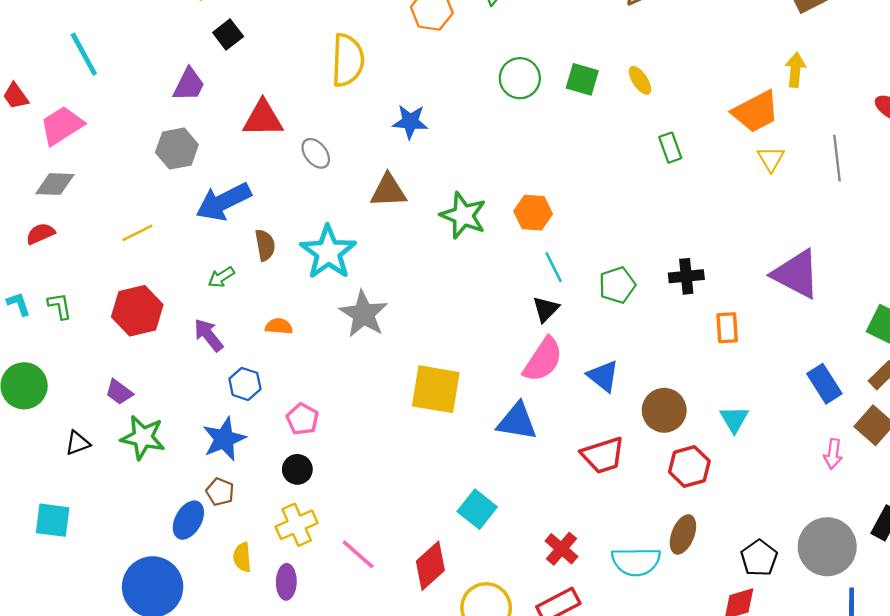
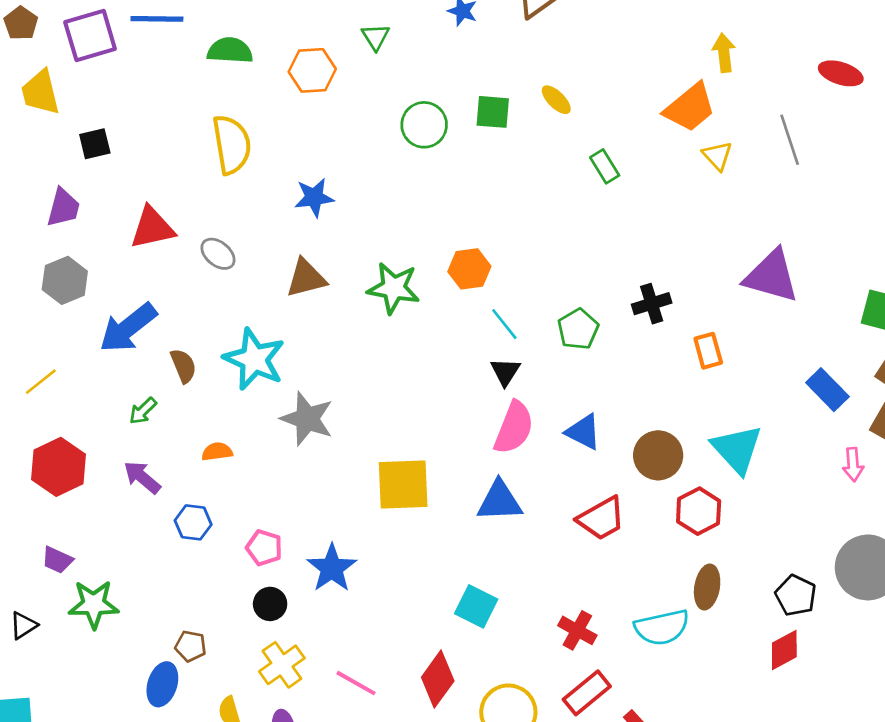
black square: (228, 34) -> (95, 144), turned 36
cyan triangle: (734, 419) -> (737, 449), size x1.6
blue star: (224, 439) -> (332, 568), moved

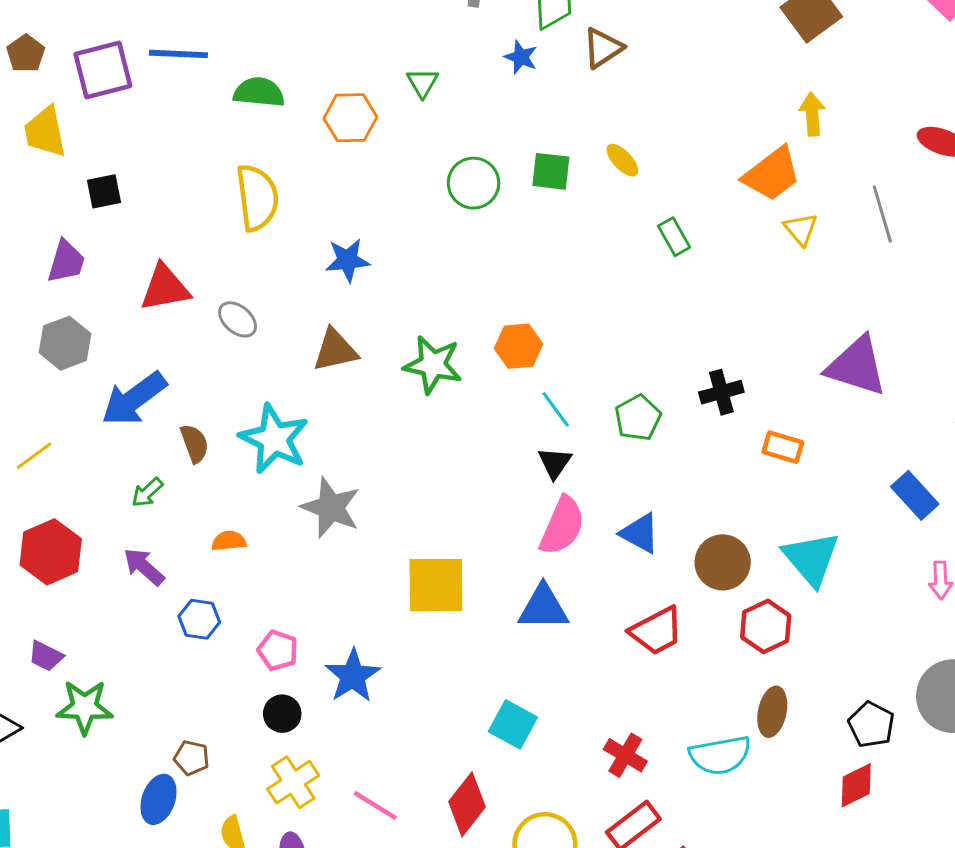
orange rectangle: (708, 351) -> (783, 447), turned -60

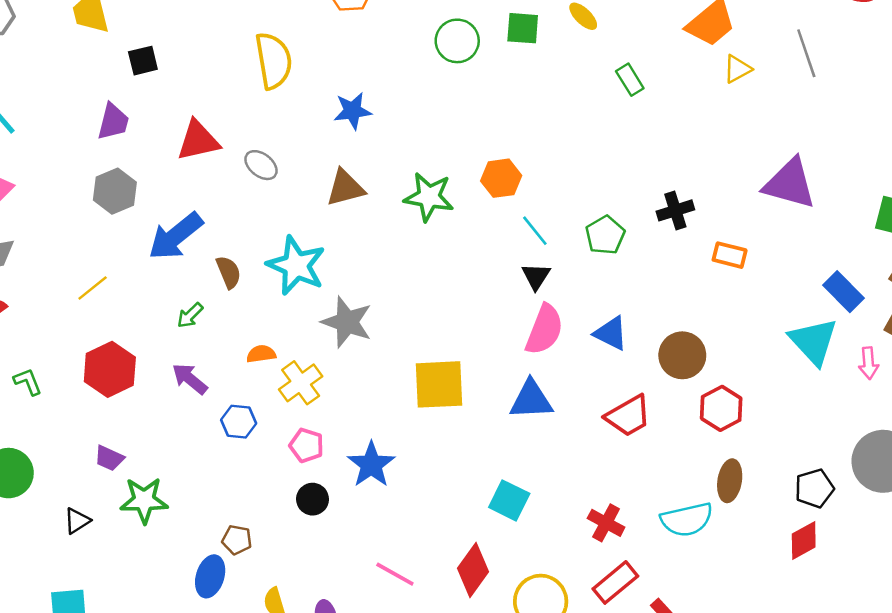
yellow triangle: (801, 229) -> (737, 69), turned 44
cyan triangle: (811, 558) -> (814, 341), moved
black pentagon: (871, 725) -> (814, 488), turned 30
yellow cross: (293, 782) -> (301, 383), moved

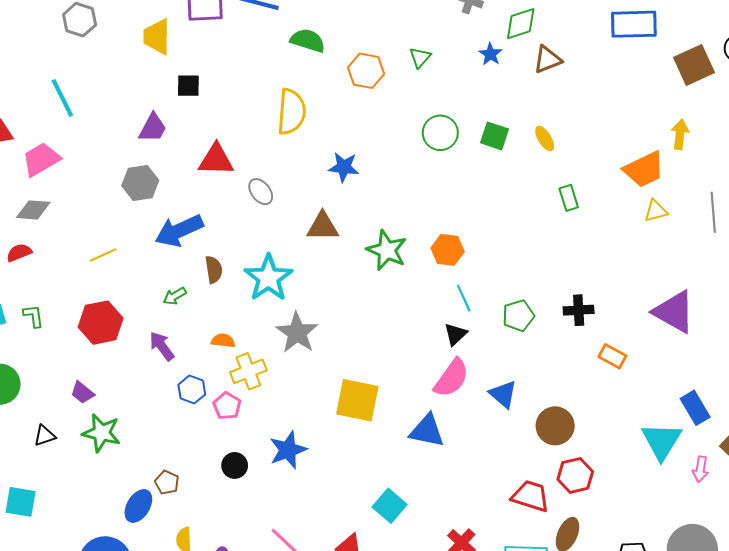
red trapezoid: (628, 416) -> (531, 496), moved, turned -147
pink pentagon: (307, 445) -> (227, 406), moved

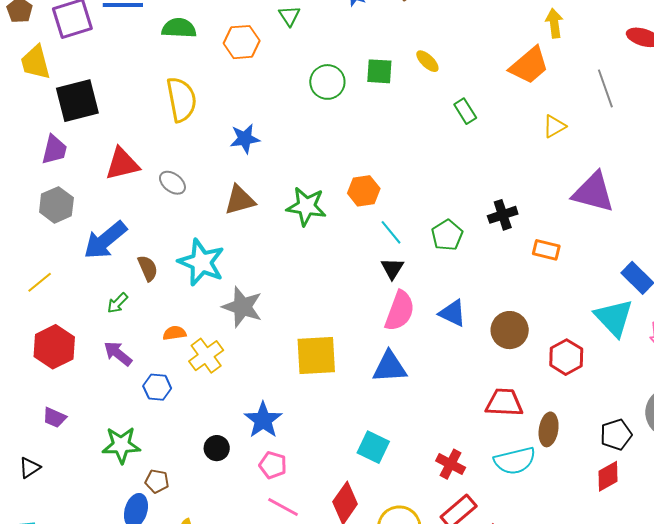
black square: (188, 86) -> (77, 101), size x1.8
yellow triangle: (656, 211) -> (554, 126), moved
pink pentagon: (227, 406) -> (273, 465), moved
green star: (101, 433) -> (121, 445), moved
red hexagon: (575, 475) -> (566, 357), moved

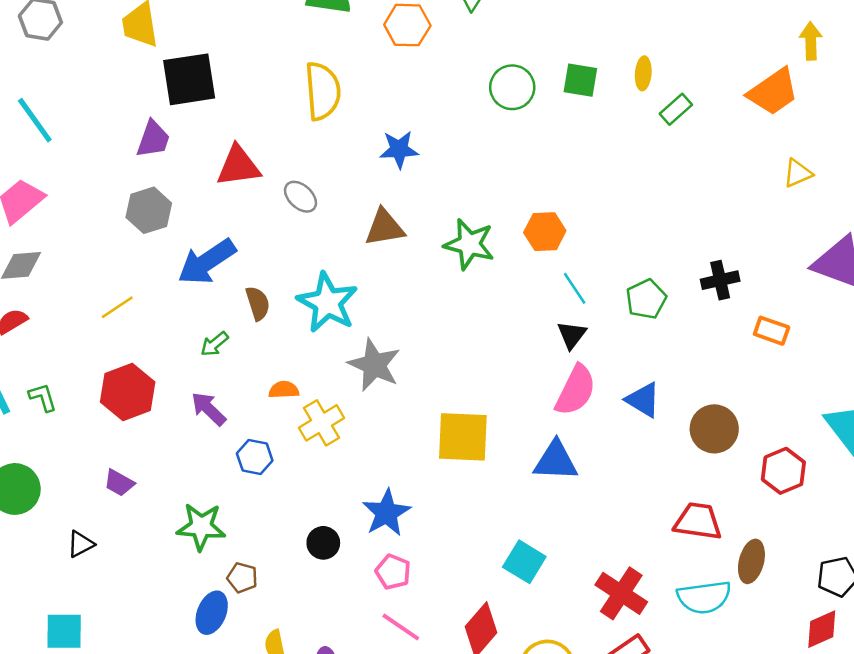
yellow ellipse: (427, 61) -> (643, 73), turned 45
green rectangle: (465, 111) -> (676, 109), moved, turned 75
red cross: (451, 464) -> (621, 593), size x1.4

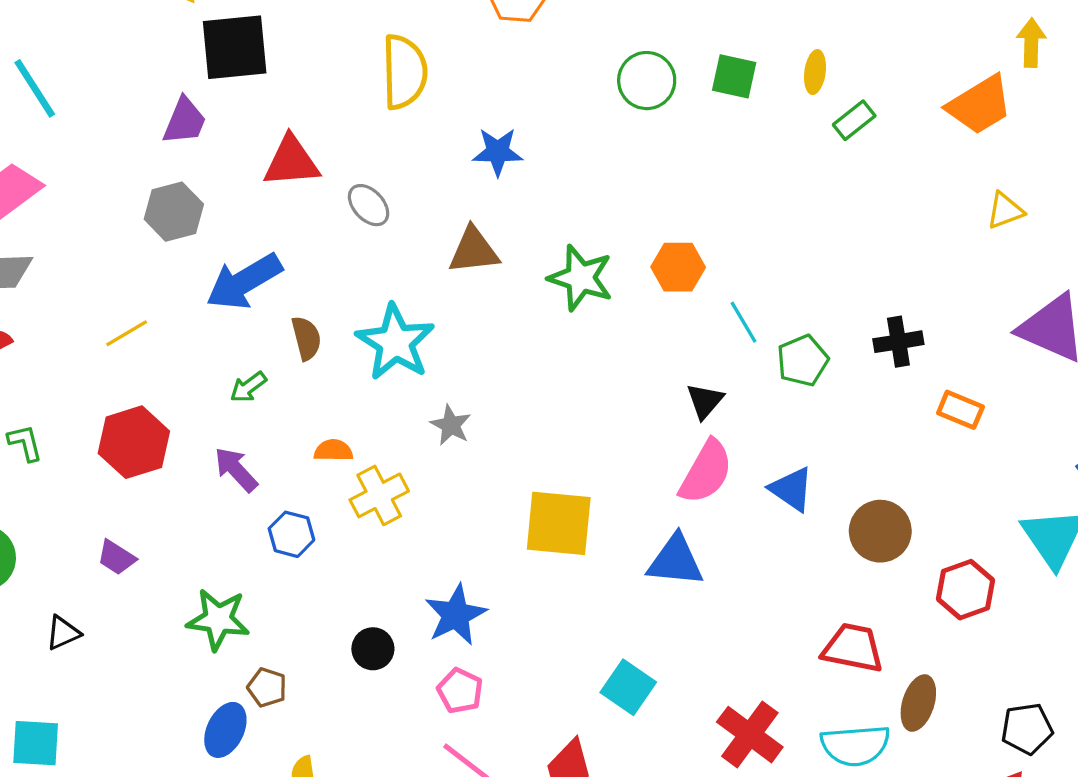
cyan line: (575, 288) -> (744, 322), moved
gray star: (374, 365) -> (451, 425), size x0.6

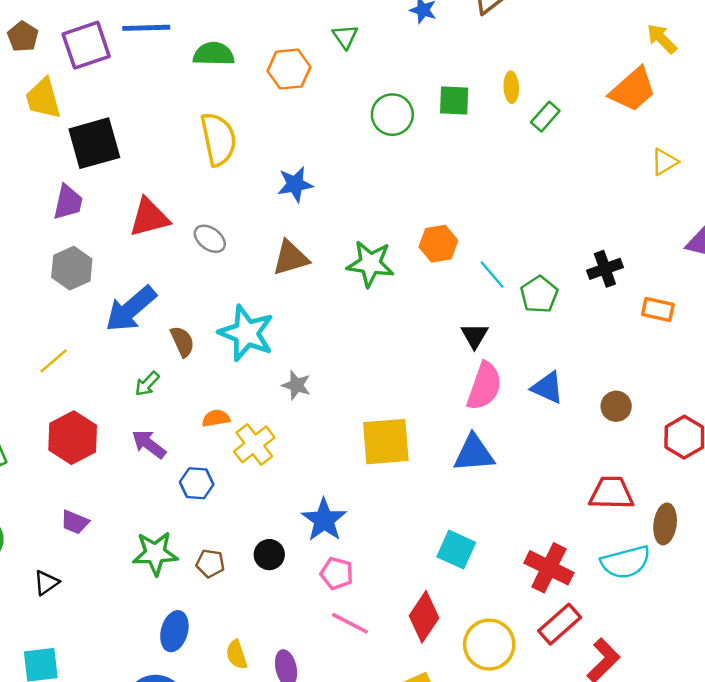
yellow arrow: (1031, 43) -> (662, 39), turned -36
brown circle: (880, 531) -> (616, 406), size x0.7
brown pentagon: (267, 687) -> (210, 563), moved

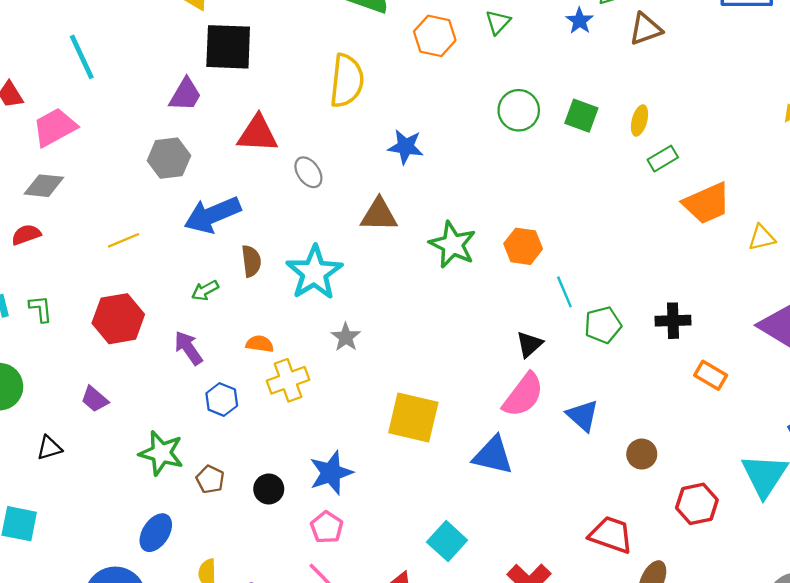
orange trapezoid: (633, 90) -> (707, 203), moved

